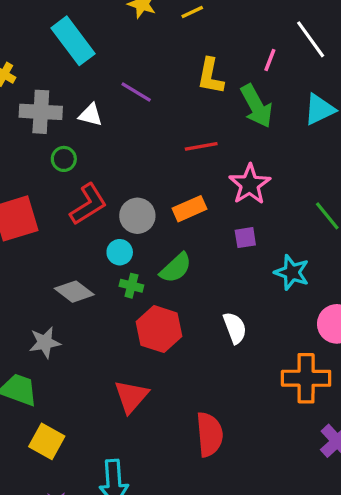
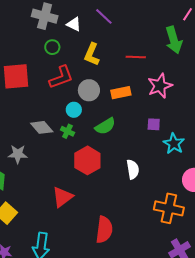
yellow L-shape: (210, 76) -> (92, 54), moved
purple square: (245, 238) -> (154, 124), moved
green cross: (131, 286) -> (67, 131), moved

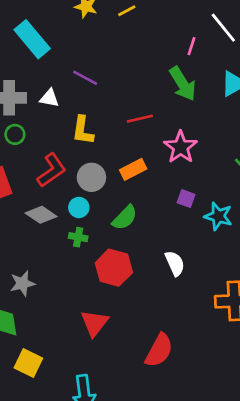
green circle: (52, 47) -> (15, 134), moved
purple square: (154, 124) -> (186, 199), turned 32
gray diamond: (42, 127) -> (41, 215), moved
red semicircle: (104, 230) -> (159, 350), turned 36

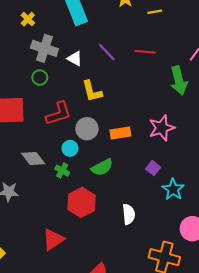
red line: (140, 119) -> (145, 52), moved
yellow L-shape: (83, 130) -> (92, 91), turned -40
gray diamond: (41, 215) -> (33, 158), moved

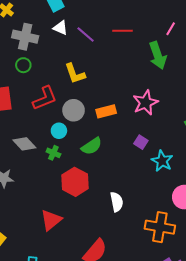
white triangle: (75, 59) -> (60, 28), moved
white semicircle: (129, 214) -> (117, 202), moved

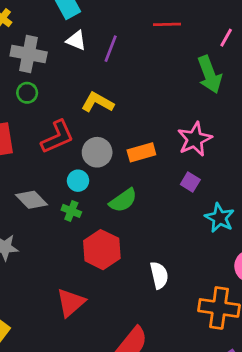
red line: (123, 31) -> (167, 24), moved
purple line: (86, 34) -> (111, 49), turned 72
yellow L-shape: (75, 74) -> (98, 102), turned 140
purple square: (141, 142) -> (190, 182), moved

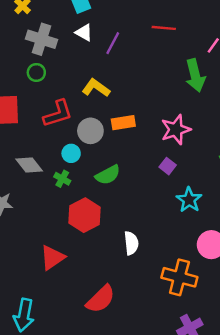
orange rectangle: (141, 152) -> (123, 123), moved

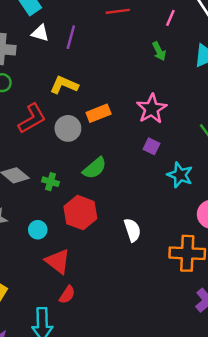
green arrow: (195, 75) -> (159, 51), size x0.6
cyan circle: (71, 153) -> (38, 230), moved
red triangle: (52, 257) -> (58, 261), turned -36
red semicircle: (101, 299) -> (67, 295), moved, size x0.6

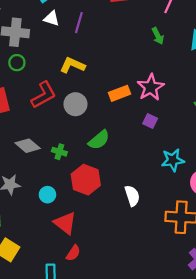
orange rectangle: (99, 113) -> (119, 93), moved
cyan star: (180, 175) -> (173, 160), moved, turned -30

